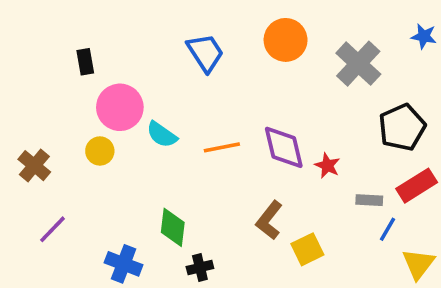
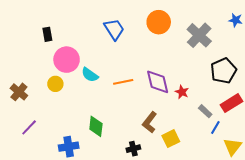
gray rectangle: (369, 200) -> (205, 111), turned 40
blue cross: (124, 264) -> (69, 147), turned -30
black cross: (200, 268) -> (133, 149), moved

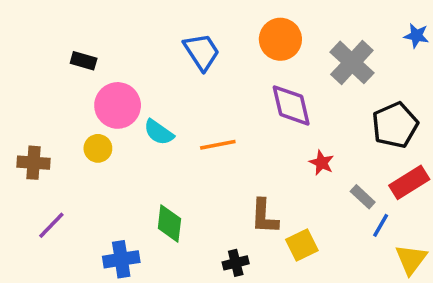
black rectangle: (47, 34) -> (84, 61), turned -64
purple diamond: (158, 82) -> (291, 105), moved
brown cross: (19, 92) -> (33, 163), turned -36
brown L-shape: (150, 122) -> (264, 216), turned -35

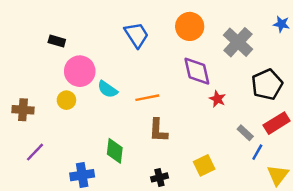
red star: (322, 163) -> (217, 99), moved
brown L-shape: (264, 216) -> (158, 130), moved

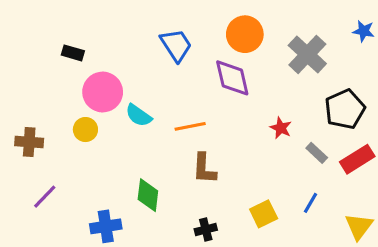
purple diamond: (197, 71) -> (232, 78), moved
gray rectangle: (245, 133) -> (317, 153), moved
blue line: (257, 152) -> (310, 203), moved

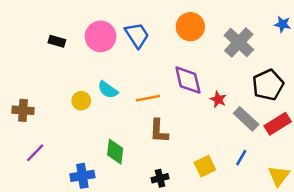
purple diamond: (232, 78) -> (188, 80), moved
pink circle: (103, 92) -> (101, 36), moved
yellow circle: (85, 130) -> (81, 101), moved
gray rectangle: (317, 153) -> (246, 119), size x1.5

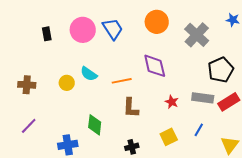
black rectangle: (57, 41) -> (47, 34), turned 64
red star: (218, 99) -> (172, 102), moved
brown cross: (23, 110) -> (27, 85), moved
gray rectangle: (246, 119) -> (203, 98), turned -35

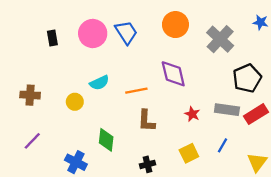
cyan semicircle: (89, 74) -> (99, 83), turned -60
yellow circle: (67, 83) -> (75, 102), moved
blue cross: (68, 145) -> (76, 162), turned 36

